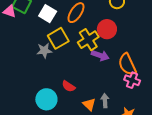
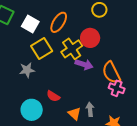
gray star: (44, 51) -> (27, 70), moved

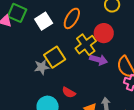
white square: (30, 24) -> (44, 21), turned 30
yellow square: (42, 49) -> (55, 57), moved

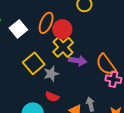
red circle: (104, 33) -> (62, 29), moved
gray star: (42, 67) -> (51, 74), moved

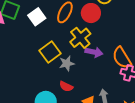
red circle: (62, 29) -> (91, 13), moved

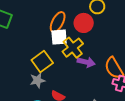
white square: (37, 17) -> (59, 37), moved, turned 30
gray star: (67, 63) -> (37, 80), moved

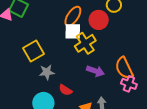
yellow square: (42, 61) -> (34, 51), moved
purple arrow: (86, 62) -> (95, 71), moved

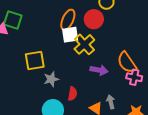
yellow square: (34, 51) -> (35, 61), turned 30
red semicircle: (65, 90) -> (73, 94), turned -104

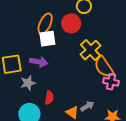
yellow cross: (84, 44) -> (91, 50), moved
purple arrow: (99, 70) -> (39, 62), moved
gray arrow: (111, 102) -> (87, 106), turned 72

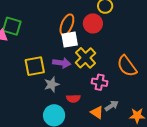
yellow cross: (91, 50) -> (85, 58), moved
pink cross: (111, 82) -> (100, 82), moved
red semicircle: (49, 98) -> (73, 98), turned 80

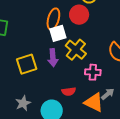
purple arrow: (62, 63) -> (53, 58), turned 84
gray star: (52, 84) -> (23, 103), moved
orange triangle: (97, 112) -> (94, 102), size x1.5

